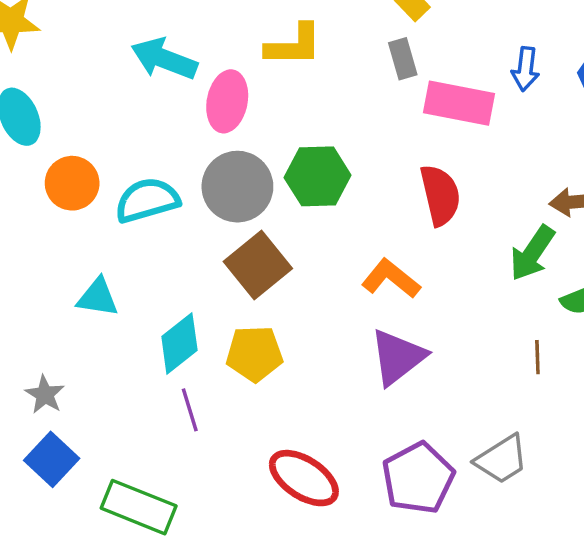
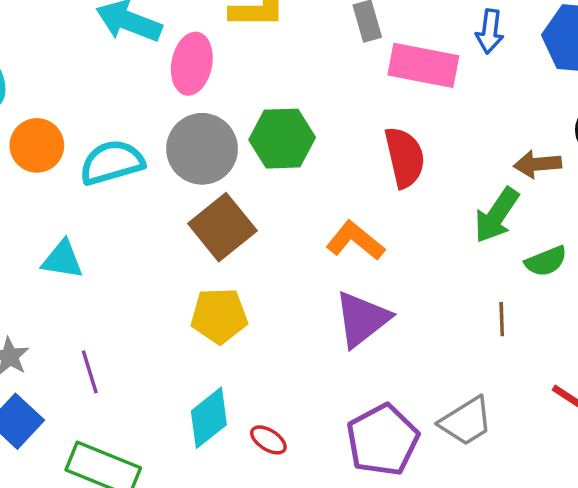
cyan diamond: (179, 343) -> (209, 418), moved
purple line: (190, 410) -> (90, 372), moved
red ellipse: (304, 478) -> (268, 440), size x0.5

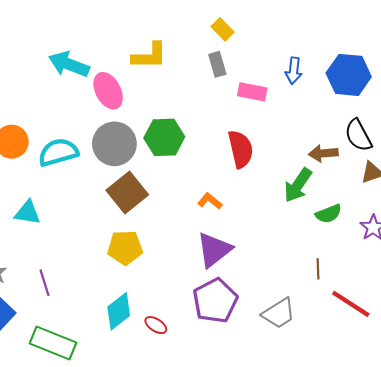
pink ellipse: (192, 64) -> (108, 91), turned -39
pink rectangle: (423, 65) -> (252, 92), size x0.7
orange L-shape: (355, 241) -> (210, 201), size x0.7
brown line: (502, 319) -> (318, 269), moved
purple pentagon: (383, 440) -> (215, 301), moved

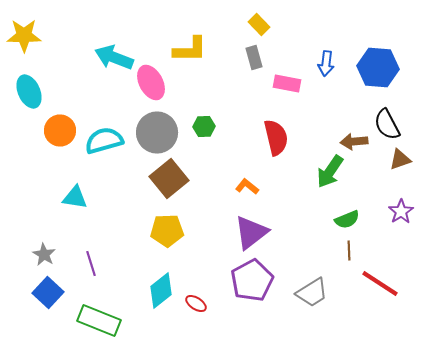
green hexagon: (164, 137) -> (204, 126), size x0.6
green semicircle: (329, 214) -> (347, 220), moved

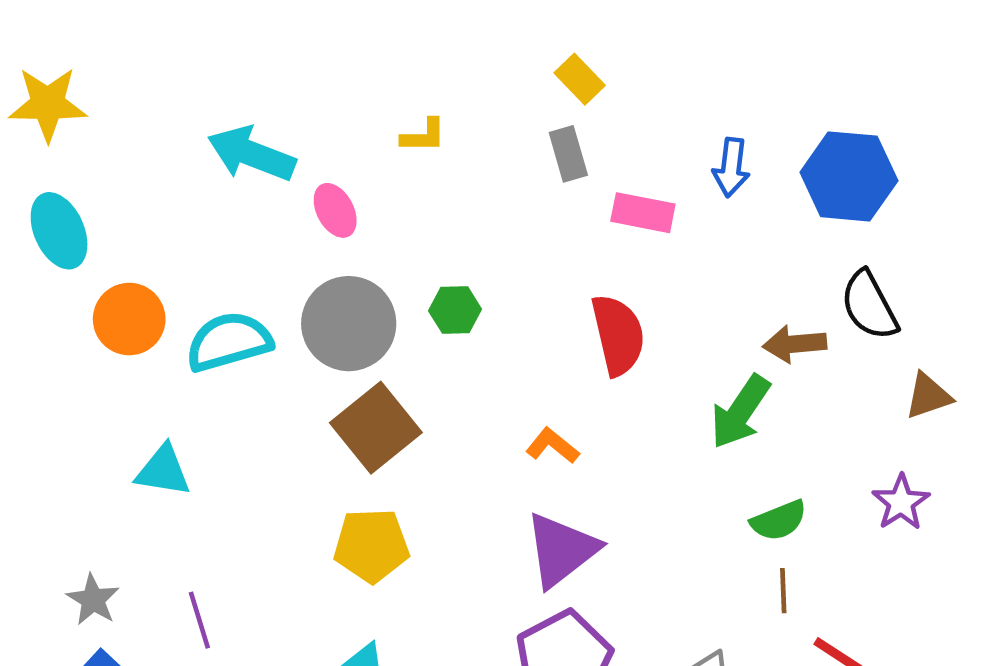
yellow L-shape: (190, 50) -> (423, 136), size x0.6
pink ellipse: (151, 82) -> (335, 210), size x0.7
brown triangle: (400, 160) -> (928, 396), moved

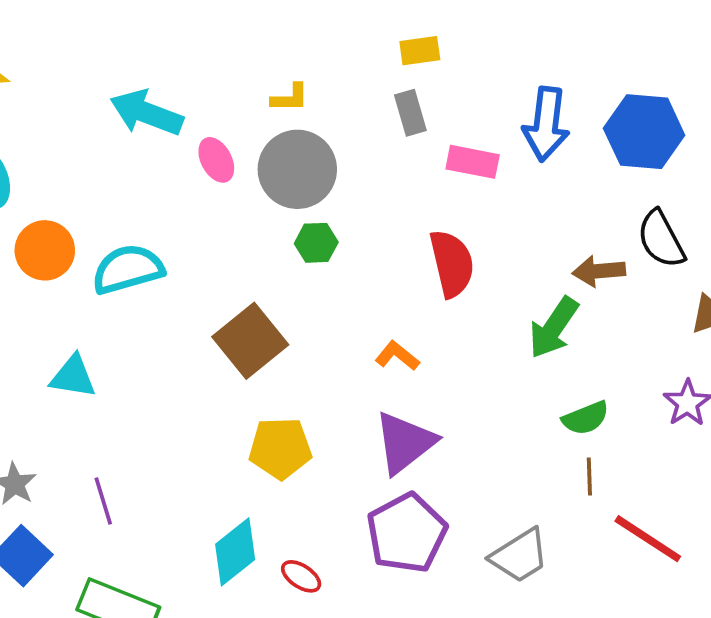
yellow rectangle: (580, 79) -> (420, 51), turned -54
blue arrow: (731, 167) -> (546, 124), size x1.5
gray circle: (349, 324) -> (297, 169), moved
yellow pentagon: (371, 545) -> (280, 448), moved

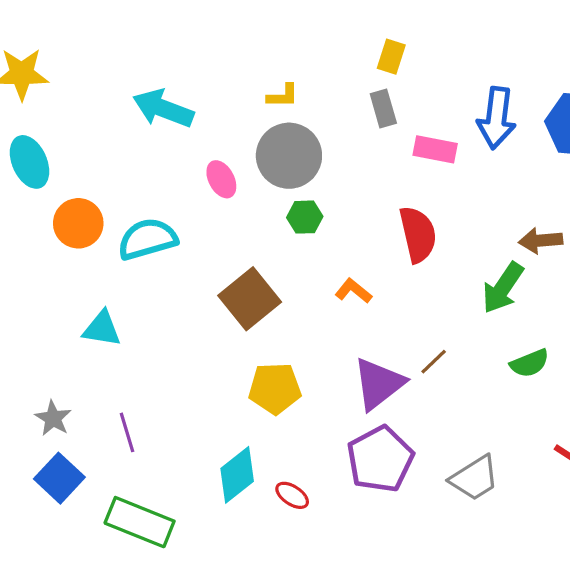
yellow rectangle: (420, 51) -> (391, 57), turned -64
pink ellipse: (216, 160) -> (221, 179), moved
orange L-shape: (397, 356) -> (353, 291), moved
brown line: (589, 476) -> (434, 362), moved, turned 48

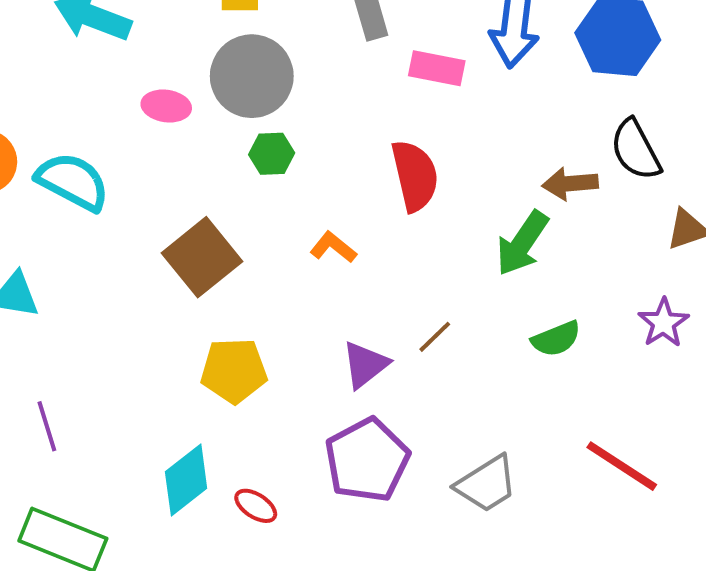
pink ellipse: (221, 179) -> (166, 106), turned -54
cyan semicircle: (147, 239) -> (73, 182), turned 44
purple triangle: (379, 384) -> (365, 365), size x0.7

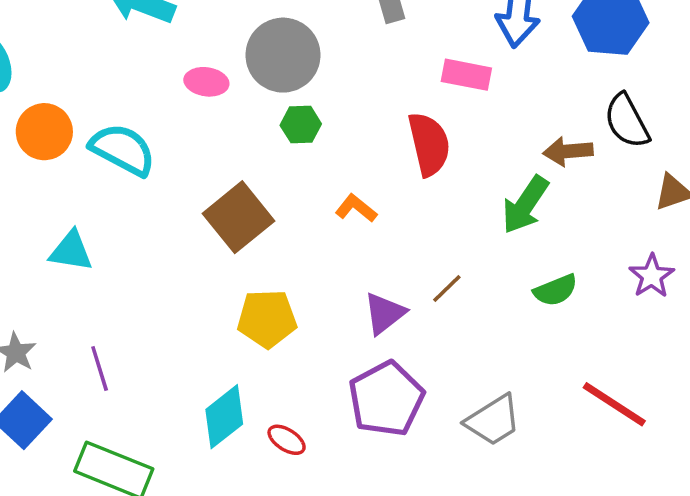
pink rectangle: (437, 68) -> (466, 75), moved

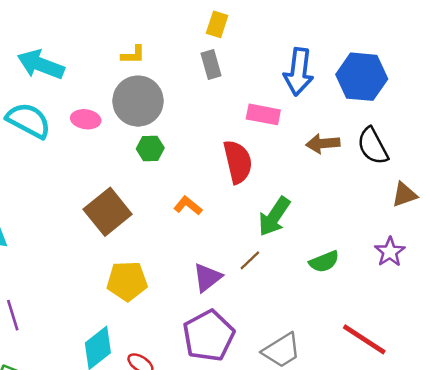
cyan semicircle: (123, 149) -> (29, 120), moved
brown arrow: (568, 151) -> (323, 144), moved
green arrow: (525, 205) -> (274, 217), moved

